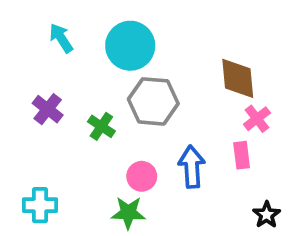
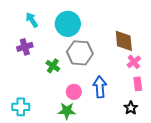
purple cross: (48, 109) -> (25, 47), moved, turned 35
pink rectangle: (242, 155) -> (138, 84), moved
black star: (267, 215) -> (131, 108), moved

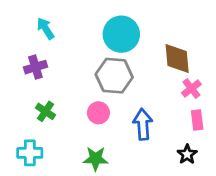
cyan circle: (68, 24) -> (121, 34), moved
green cross: (53, 66) -> (45, 111), moved
pink circle: (74, 92) -> (98, 113), moved

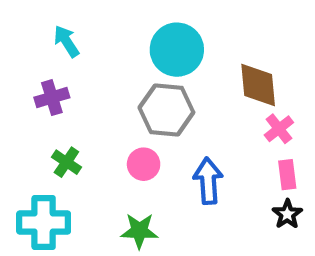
cyan cross: (30, 153) -> (44, 222), size x1.4
black star: (187, 154) -> (287, 214), moved

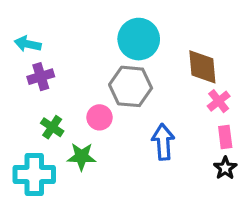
cyan arrow: (66, 41) -> (28, 44), moved, turned -45
pink circle: (144, 164) -> (100, 117), moved
green star: (139, 231) -> (82, 157), moved

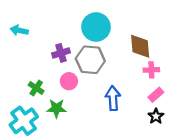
purple cross: (41, 77) -> (61, 53), moved
pink cross: (219, 101) -> (151, 70), turned 35
pink rectangle: (225, 137) -> (156, 95), turned 56
cyan cross: (34, 175) -> (24, 121), turned -36

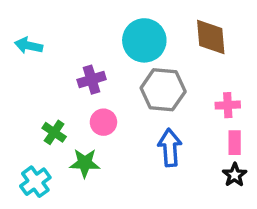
brown diamond: (140, 46) -> (211, 37), moved
gray hexagon: (90, 60) -> (163, 90), moved
pink rectangle: (156, 95) -> (235, 143), turned -49
cyan cross: (24, 121) -> (35, 182), size x0.7

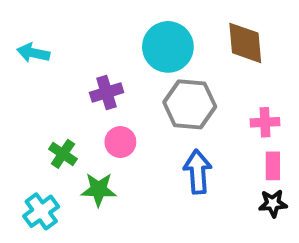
black star: (235, 175) -> (273, 203), turned 30

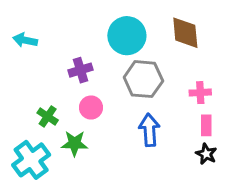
black star: (273, 203) -> (206, 154), turned 30
cyan cross: (41, 211) -> (31, 160), size x1.4

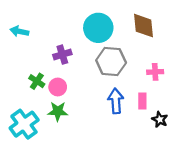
pink circle: (91, 108) -> (58, 87), moved
green cross: (48, 116) -> (37, 81), moved
pink rectangle: (206, 125) -> (142, 101), moved

